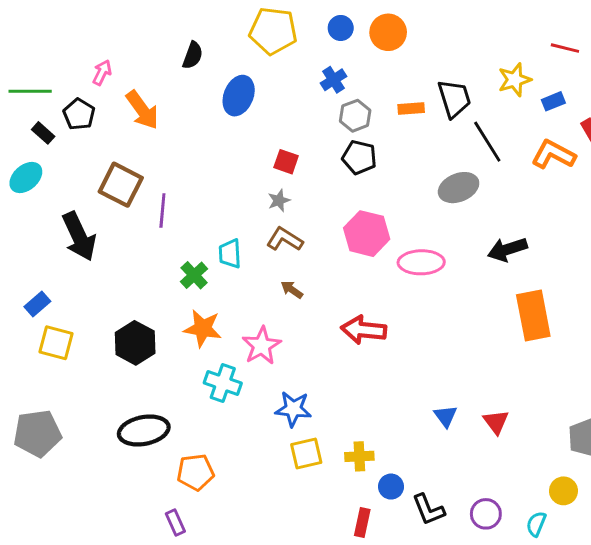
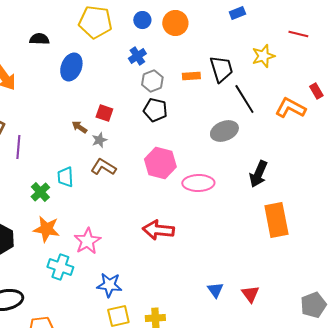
black semicircle: (193, 55) -> (39, 39), turned -108
blue rectangle: (553, 101) -> (237, 13), moved
black arrow: (507, 249) -> (258, 174), turned -48
brown arrow: (292, 290) -> (79, 127), moved

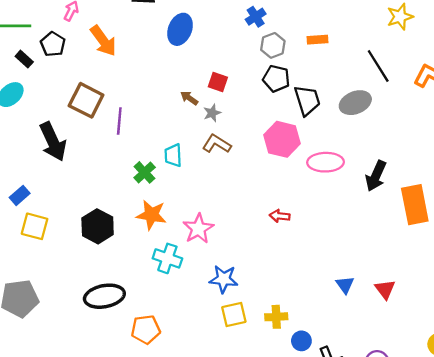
black trapezoid: (221, 69) -> (307, 100), moved
black arrow: (258, 174) -> (376, 176), moved
red arrow: (158, 230) -> (280, 216), size x0.6

